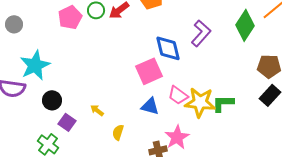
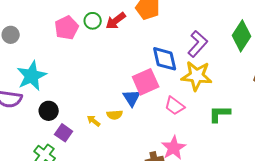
yellow star: (200, 102) -> (197, 76), moved
blue triangle: (150, 106) -> (132, 98), moved, turned 42
yellow semicircle: (118, 132) -> (115, 115), moved, turned -112

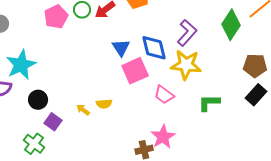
blue triangle: (132, 98) -> (121, 48), moved

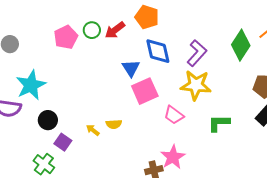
blue diamond: (154, 48) -> (158, 51), moved

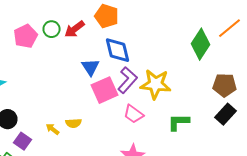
purple L-shape: (197, 53) -> (128, 80), moved

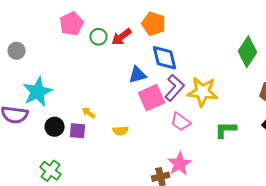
pink pentagon: (26, 36) -> (72, 24), moved
blue triangle: (90, 67) -> (138, 75), turned 48
yellow arrow: (52, 129) -> (89, 113), moved
purple square: (22, 141) -> (78, 131), moved, turned -30

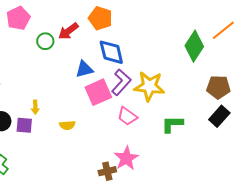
green circle: (99, 37) -> (45, 41), moved
yellow arrow: (89, 113) -> (35, 107), turned -128

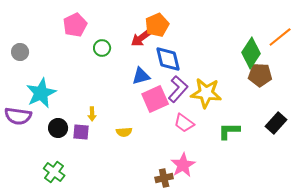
orange pentagon: (100, 18) -> (157, 25), turned 30
red arrow: (68, 31) -> (141, 38), moved
brown pentagon: (218, 87) -> (260, 75), moved

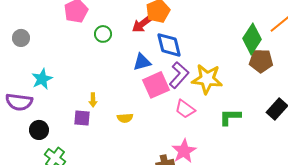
cyan star: (41, 93) -> (42, 79), size x0.7
black circle: (58, 128) -> (39, 130), moved

